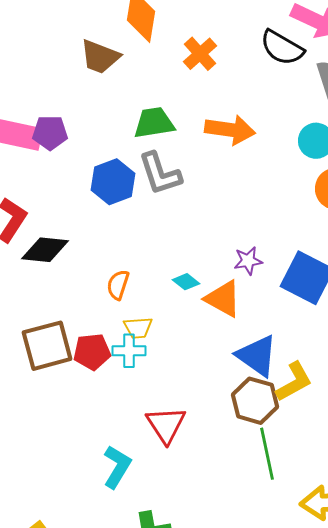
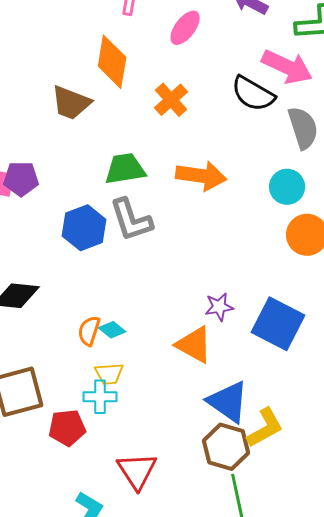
cyan diamond: (186, 282) -> (112, 330), moved
red pentagon: (92, 352) -> (67, 428), moved

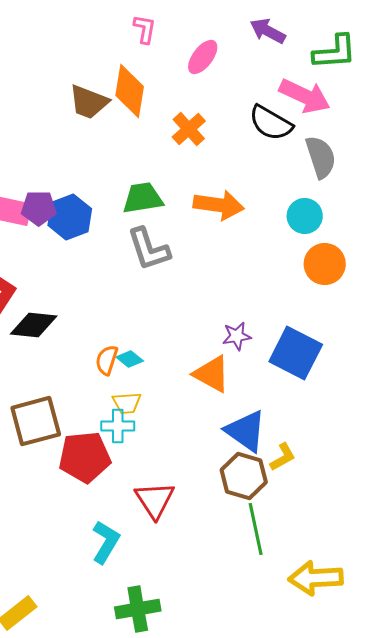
brown trapezoid: (71, 103) -> (89, 102), moved
blue hexagon: (84, 228) -> (70, 217), moved
red pentagon: (67, 428) -> (85, 457), size x1.4
yellow L-shape: (265, 428) -> (283, 457), size x0.7

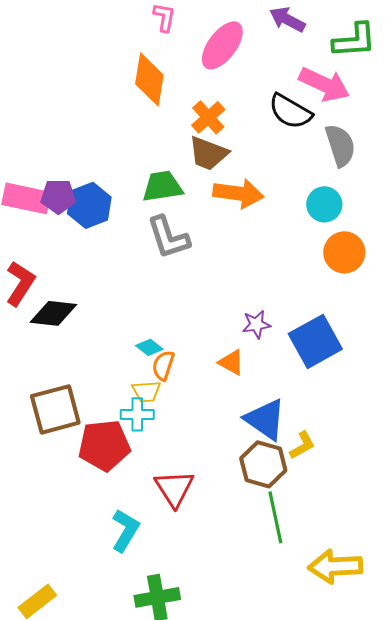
pink ellipse: (203, 57) -> (222, 45), size x1.4
brown trapezoid: (89, 102) -> (208, 153), moved
blue square: (296, 353) -> (315, 341), turned 34
orange semicircle: (107, 360) -> (163, 365), moved
orange triangle: (212, 374) -> (231, 362), size x0.7

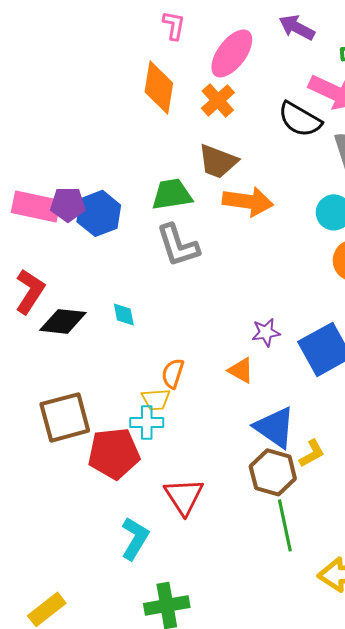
orange cross: (208, 117) -> (218, 100), moved
cyan diamond: (149, 347) -> (124, 314), moved, turned 40

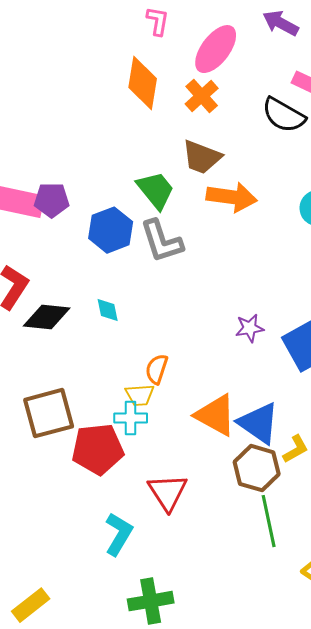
green trapezoid: (172, 194) -> (156, 190), turned 60
blue hexagon: (99, 213) -> (111, 230), moved
orange triangle: (241, 370) -> (216, 415), moved, size x1.6

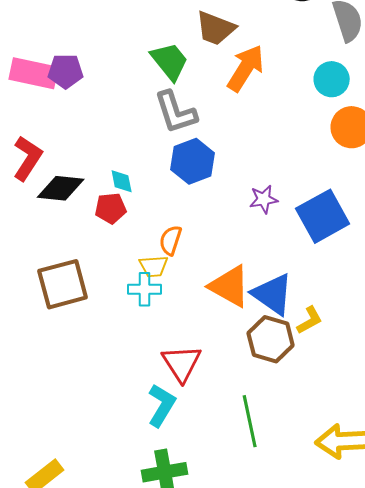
orange arrow: (232, 197) -> (246, 68), turned -66
blue hexagon: (111, 230) -> (193, 161), moved
red pentagon: (98, 449) -> (111, 208), moved, size x0.6
green line: (269, 521) -> (250, 421), moved
cyan L-shape: (119, 534) -> (162, 405), moved

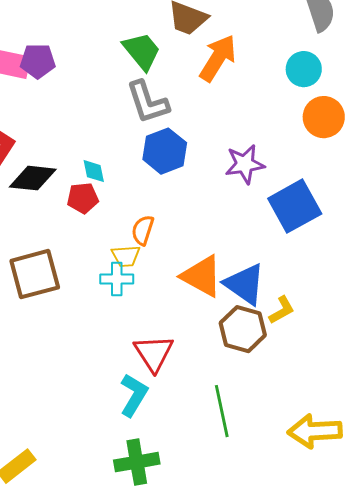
purple star: (264, 199) -> (245, 164), moved, size x1.4

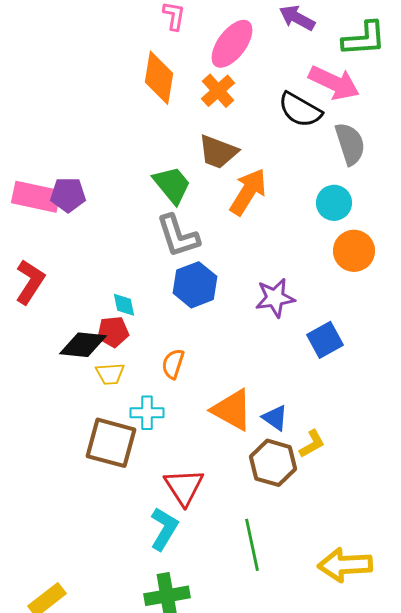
black diamond: (33, 178) -> (83, 345), moved
blue square: (295, 206) -> (325, 340), size x0.7
yellow trapezoid: (126, 256) -> (110, 374), moved
brown square: (35, 274) -> (111, 443), moved, turned 30
blue triangle: (245, 284) -> (275, 418), size x0.6

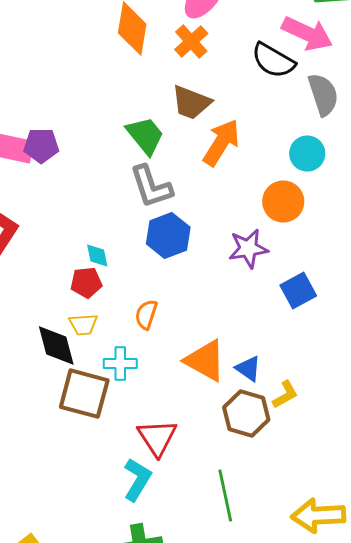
orange circle: (354, 251) -> (283, 202), moved
black diamond: (83, 345) -> (56, 346), moved, turned 69

